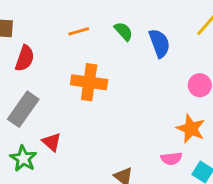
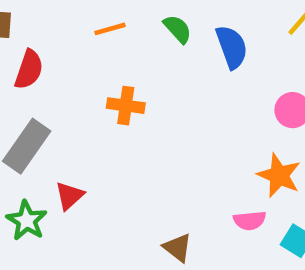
orange cross: (89, 82) -> (126, 106), size x0.7
red triangle: (52, 142) -> (69, 196), turned 36

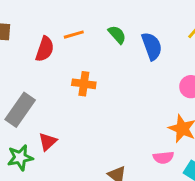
red semicircle: (29, 70) -> (45, 49), moved
green star: (27, 221) -> (20, 158), turned 30

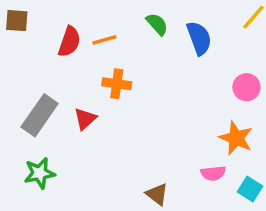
orange line: (74, 35) -> (104, 40), moved
red triangle: (48, 142) -> (85, 119), moved

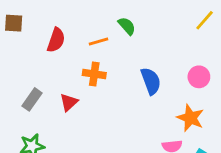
blue semicircle: (199, 38) -> (151, 81), moved
orange line: (104, 40) -> (98, 41), moved
gray rectangle: (40, 115) -> (32, 99), size x0.7

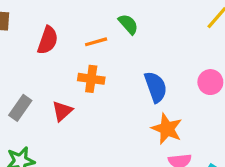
orange star: (190, 118) -> (167, 129), moved

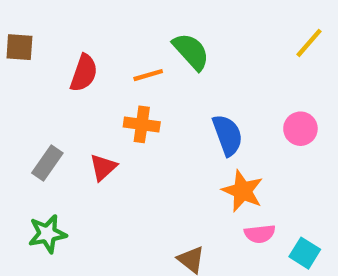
green semicircle: (128, 24) -> (191, 51), size x1.4

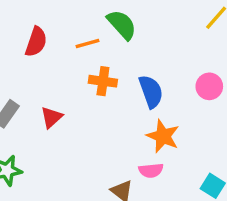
orange cross: (142, 124) -> (103, 81), moved
pink semicircle: (260, 234) -> (151, 170), moved

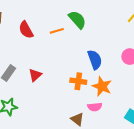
red semicircle: (36, 42) -> (26, 30), turned 132
orange cross: (103, 81) -> (78, 81), moved

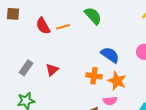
orange line: (57, 31) -> (63, 27), moved
blue semicircle: (95, 60) -> (110, 55), turned -36

